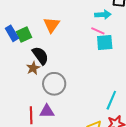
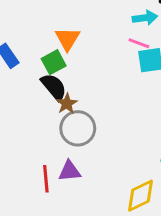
green square: (24, 35) -> (54, 62), moved
brown star: (33, 68) -> (67, 104), moved

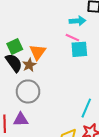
orange triangle: (67, 39) -> (38, 52), moved
brown star: (67, 104) -> (29, 65), moved

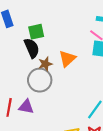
orange triangle: (38, 52) -> (67, 59), moved
brown star: (29, 65) -> (45, 64), moved

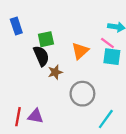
orange triangle: (67, 59) -> (80, 51), moved
gray circle: (40, 80) -> (82, 94), moved

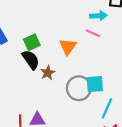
cyan square: (112, 57) -> (95, 84), moved

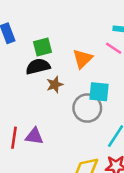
black semicircle: (31, 60) -> (38, 66), turned -78
cyan square: (95, 84) -> (99, 92), moved

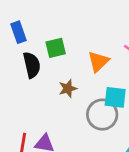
black semicircle: (38, 66) -> (32, 65), moved, turned 90

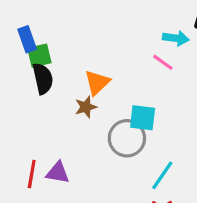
green square: (56, 48) -> (39, 56), moved
orange triangle: (98, 61) -> (97, 83), moved

